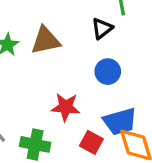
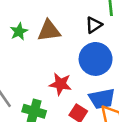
blue circle: (108, 72) -> (96, 59), size x1.6

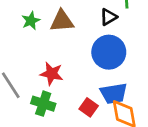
red star: (60, 84) -> (52, 74), moved

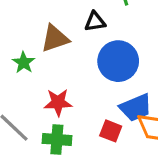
black triangle: (108, 17) -> (95, 22), moved, turned 36
green star: (31, 21) -> (24, 63), moved

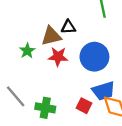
black triangle: (95, 22) -> (68, 27), moved
red star: (58, 102) -> (58, 57), moved

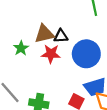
black triangle: (68, 27) -> (61, 36), moved

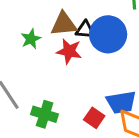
blue circle: (86, 54) -> (108, 34), moved

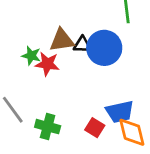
green star: (31, 39) -> (31, 56), turned -30
red star: (69, 51) -> (47, 64), moved

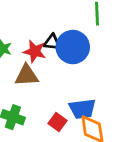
brown triangle: (62, 40) -> (27, 75), moved
red star: (47, 64) -> (35, 51), moved

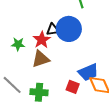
red star: (35, 51) -> (42, 40), turned -30

